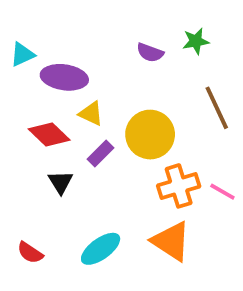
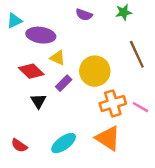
purple semicircle: (150, 53) -> (84, 15), moved

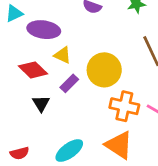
orange cross: (113, 103) -> (124, 106), turned 30
red semicircle: (19, 145) -> (20, 153), turned -49

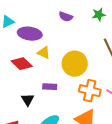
purple rectangle: (69, 83) -> (50, 87), moved, turned 48
black triangle: (41, 103) -> (28, 100), moved

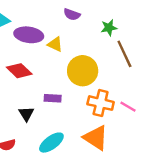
green star: (99, 15) -> (109, 28), moved
yellow triangle: (44, 53) -> (55, 44), moved

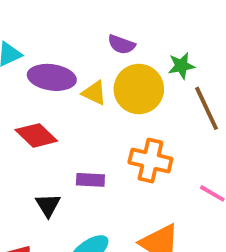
yellow circle: (83, 71) -> (139, 89), moved
orange cross: (101, 103) -> (150, 161), moved

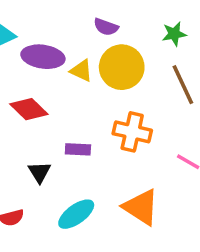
green star: (181, 66) -> (174, 34), moved

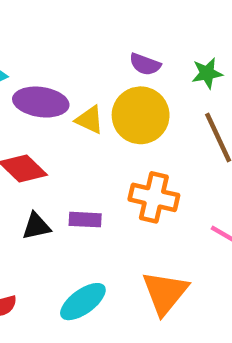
purple semicircle: (106, 27) -> (145, 64), moved
black triangle: (39, 172) -> (36, 226), moved, turned 50
orange triangle: (141, 207) -> (165, 293), turned 36

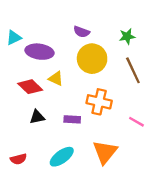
purple semicircle: (145, 64) -> (82, 32), moved
yellow triangle: (90, 120) -> (56, 78), moved
purple rectangle: (85, 220) -> (72, 119), moved

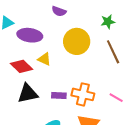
purple semicircle: (82, 32) -> (59, 11), moved
orange cross: (99, 102) -> (83, 94), moved
black triangle: (37, 117) -> (28, 93), size x1.5

